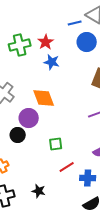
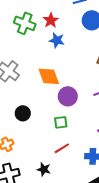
green cross: (20, 45) -> (25, 23), turned 35
purple circle: (29, 118) -> (68, 96), moved
red line: (67, 167) -> (62, 148), moved

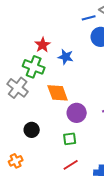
red star: (51, 20) -> (43, 45), moved
green cross: (25, 23) -> (34, 67), moved

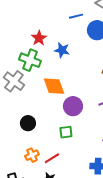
blue line: (89, 18) -> (76, 16), moved
orange cross: (16, 161) -> (32, 155), moved
red line: (71, 165) -> (52, 158), moved

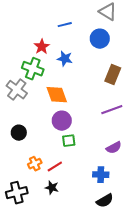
blue line: (76, 16) -> (65, 25), moved
purple circle: (73, 106) -> (62, 121), moved
black circle: (28, 123) -> (19, 133), moved

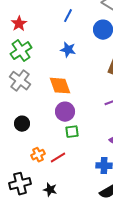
blue line: (65, 25) -> (68, 16), turned -48
red star: (42, 47) -> (19, 24), moved
green cross: (33, 69) -> (21, 51), moved, turned 35
black star: (52, 188) -> (50, 190), moved

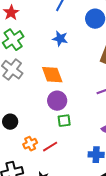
black circle: (22, 124) -> (10, 122), moved

